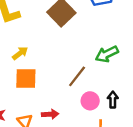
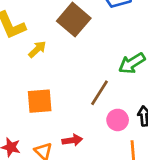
yellow arrow: (20, 53) -> (37, 49), moved

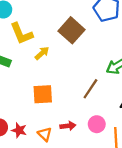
pink circle: (118, 120) -> (97, 124), moved

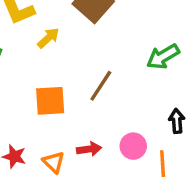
brown line: (90, 89) -> (101, 86), moved

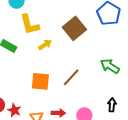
green arrow: (163, 57) -> (110, 66), turned 54

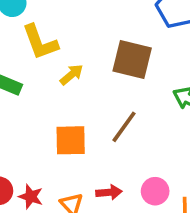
brown square: (74, 28) -> (132, 59), moved, turned -30

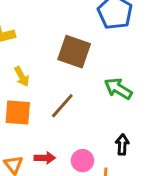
yellow arrow: (72, 75) -> (22, 76), moved, turned 96

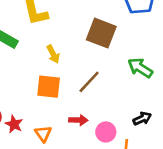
black arrow: (122, 145) -> (142, 119), turned 60
red arrow: (45, 158) -> (78, 120), moved

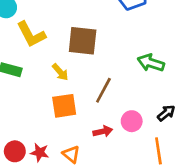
brown square: (101, 33) -> (83, 41), moved
pink circle: (106, 132) -> (132, 121), moved

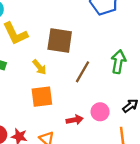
green arrow: (151, 63) -> (118, 62), turned 80
brown line: (103, 90) -> (82, 72), moved

